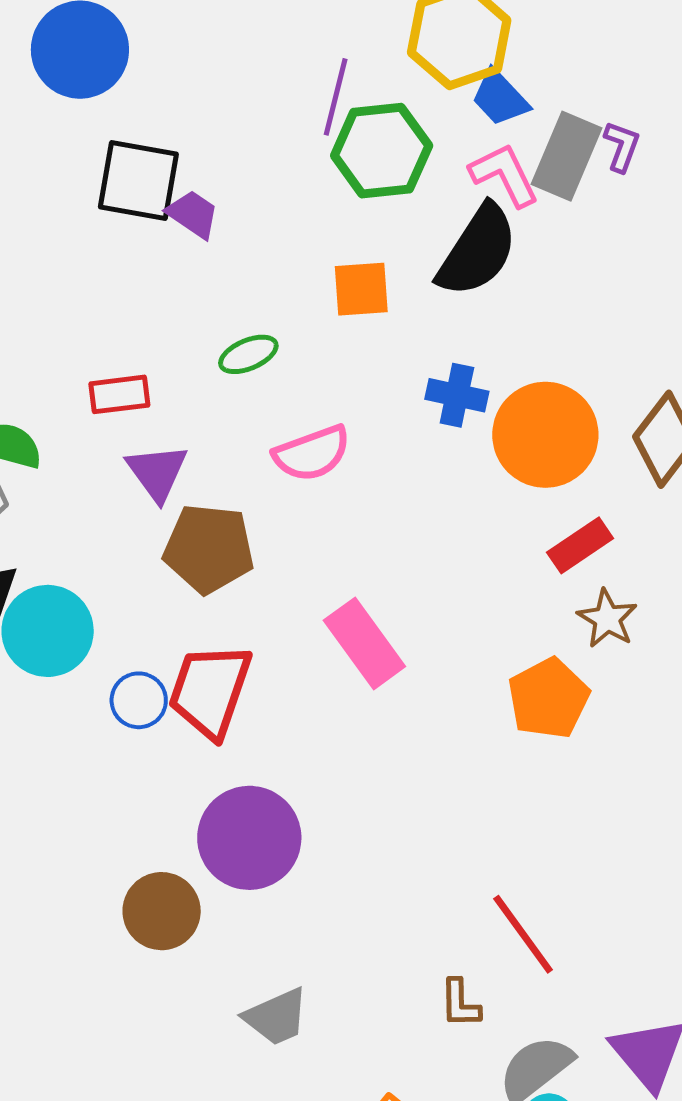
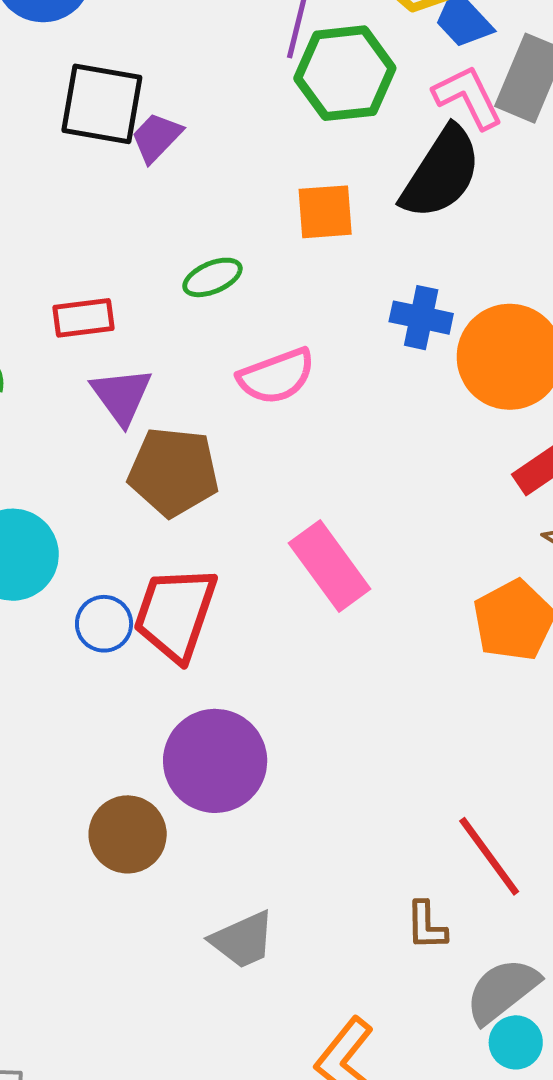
purple trapezoid: (193, 214) -> (156, 137), turned -80

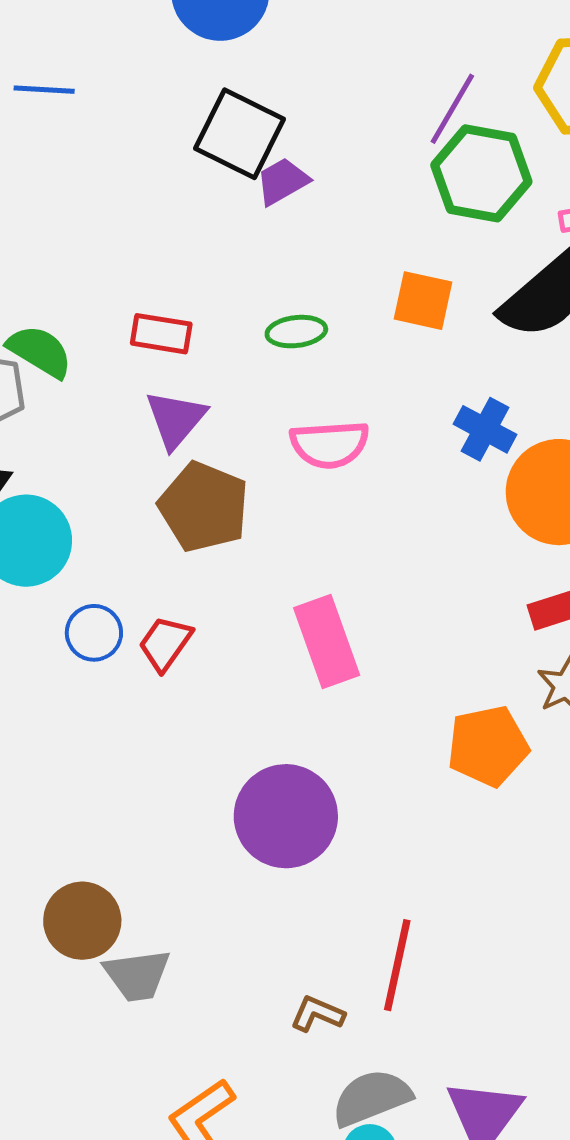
red trapezoid: (175, 614) -> (165, 643), size x0.6
purple circle: (215, 761) -> (286, 816), moved
brown circle: (128, 834) -> (82, 921), moved
red line: (489, 856) -> (397, 965), turned 32
brown L-shape: (426, 926) -> (317, 1014), turned 98

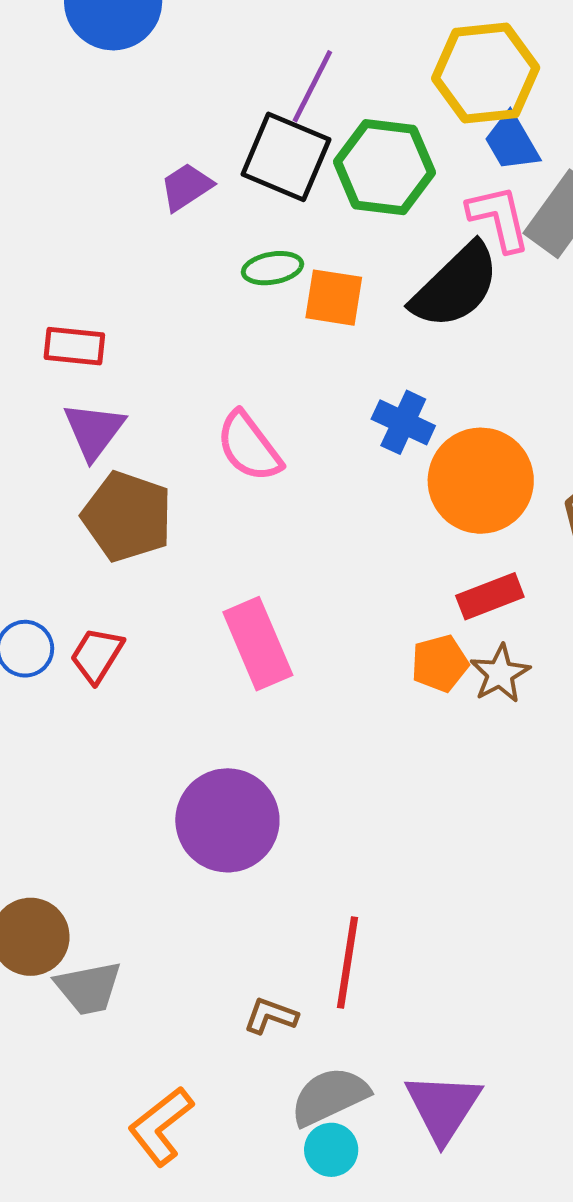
purple line: (452, 109) -> (312, 86), moved
black square: (240, 134) -> (286, 157), moved
green ellipse: (296, 332) -> (272, 268), moved
pink semicircle: (330, 444) -> (249, 447), turned 60
orange pentagon: (488, 746) -> (440, 663), moved, size x0.7

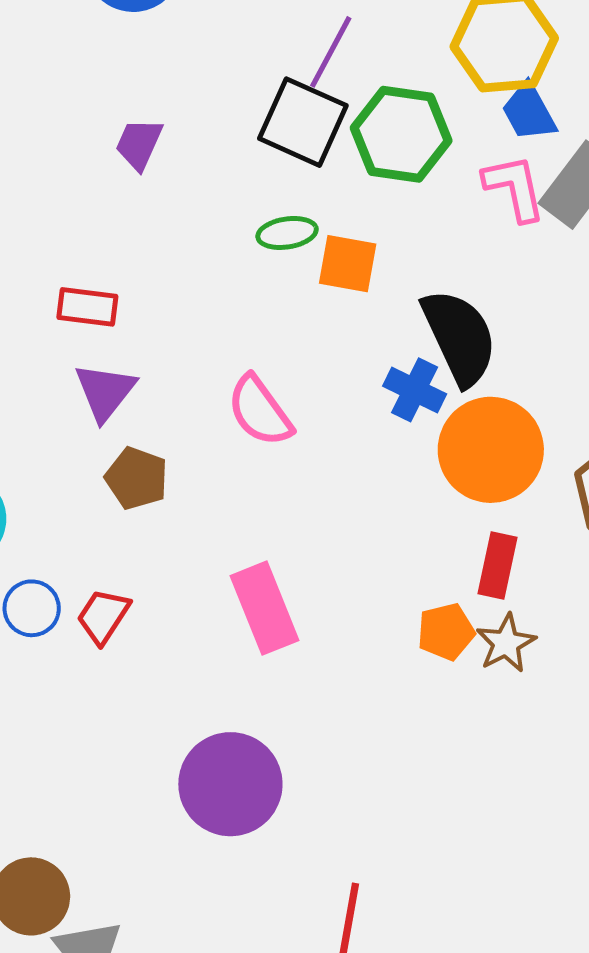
purple trapezoid: (186, 187) -> (139, 144), moved, turned -34
black semicircle: (456, 286) -> (459, 337), moved, turned -72
brown pentagon: (127, 516) -> (137, 478), size x0.7
red rectangle: (490, 596) -> (498, 566), turned -58

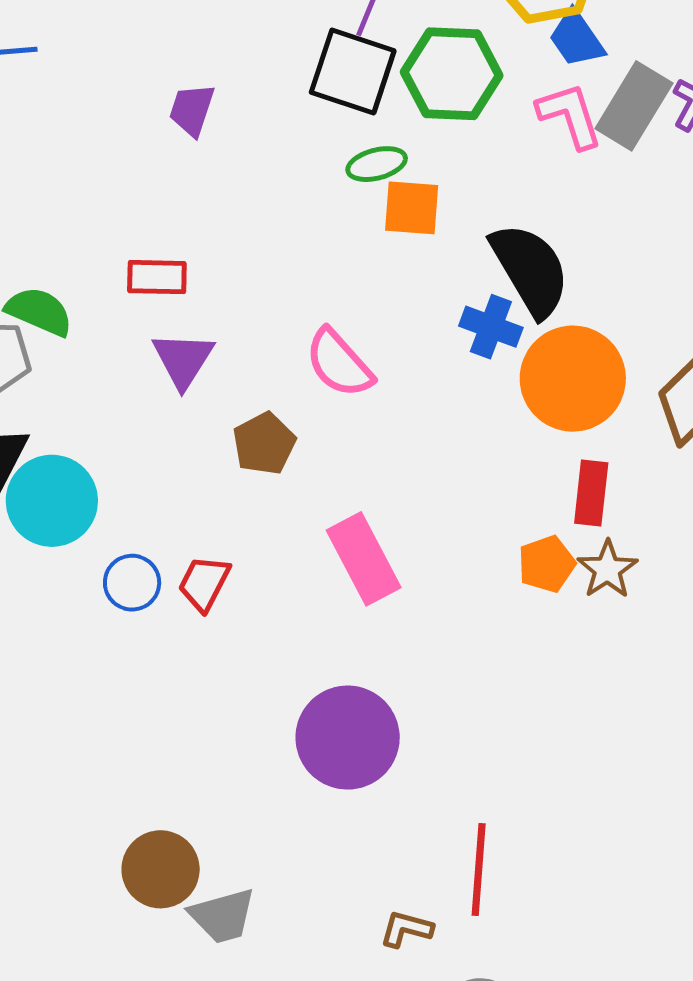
green ellipse: (287, 233) -> (377, 164), moved
brown pentagon: (137, 478) -> (264, 444), moved, turned 30

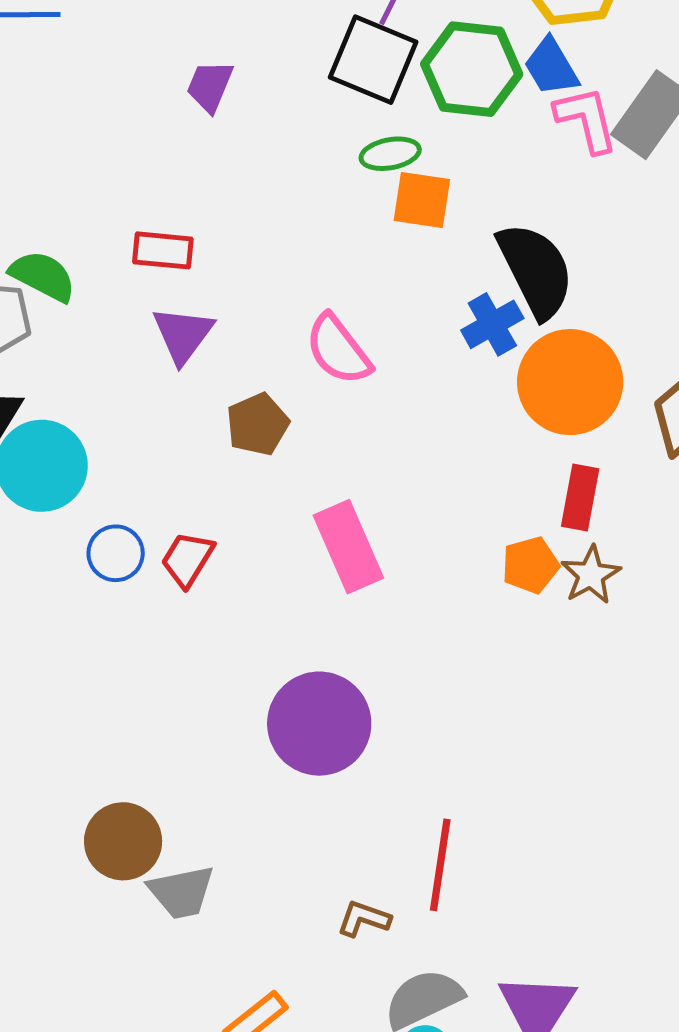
blue trapezoid: (576, 39) -> (551, 67), moved
blue cross: (491, 327) -> (492, 324), turned 36

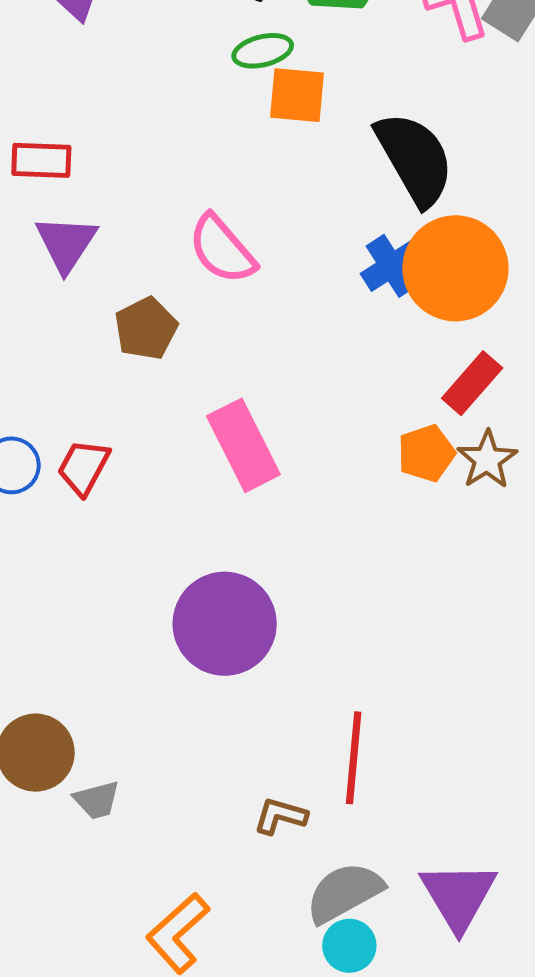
blue cross: (492, 324) -> (391, 266), moved
red rectangle: (580, 498) -> (472, 383), turned 34
gray trapezoid: (181, 892) -> (97, 800), size x0.7

